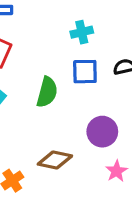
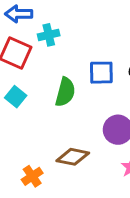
cyan cross: (82, 32) -> (49, 35), moved

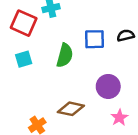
cyan square: (16, 97) -> (24, 59), turned 35

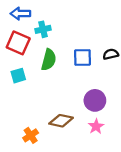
green semicircle: (65, 55) -> (49, 60), moved
pink star: (119, 118) -> (96, 126), moved

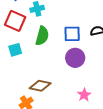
purple circle: (95, 100) -> (75, 58), moved
brown diamond: (61, 121) -> (40, 86), moved

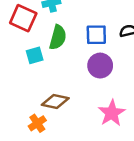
cyan square: (15, 50) -> (35, 55), moved
pink star: (84, 95) -> (112, 113), size x1.5

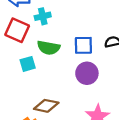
green semicircle: (58, 37) -> (49, 48), turned 85

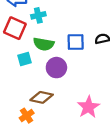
purple circle: (87, 73) -> (56, 68), moved

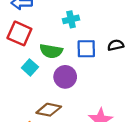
cyan cross: (38, 15) -> (71, 19), moved
cyan square: (24, 59) -> (30, 67), turned -32

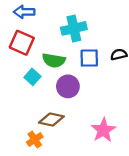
cyan cross: (71, 19) -> (74, 28), size x1.5

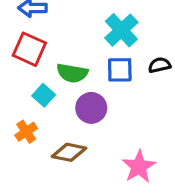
cyan cross: (74, 28) -> (121, 30), moved, turned -30
orange cross: (35, 140) -> (26, 132), moved

